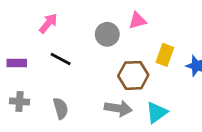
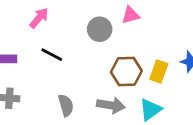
yellow rectangle: (165, 55) -> (159, 71), moved
gray semicircle: (61, 108) -> (66, 105), moved

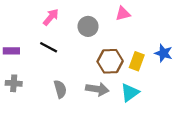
pink triangle: (131, 15) -> (123, 14), moved
pink arrow: (39, 18) -> (51, 17), moved

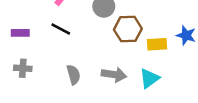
brown hexagon: (110, 61) -> (128, 29), moved
yellow rectangle: (137, 61) -> (157, 44), turned 66

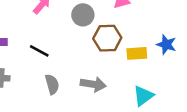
black line: (61, 29) -> (39, 51), moved
cyan triangle: (149, 78) -> (143, 96), moved

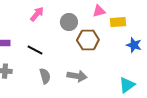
yellow rectangle: (137, 53) -> (118, 22), moved
cyan triangle: (143, 96) -> (127, 85), moved

